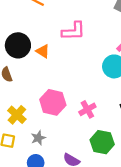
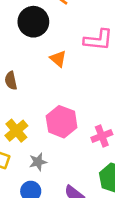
black circle: (18, 45) -> (33, 22), moved

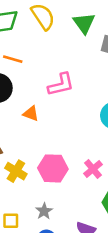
yellow cross: (16, 131) -> (16, 171), moved

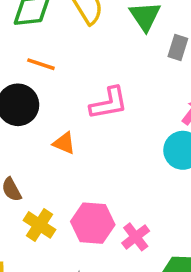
pink cross: (93, 169) -> (136, 237), moved

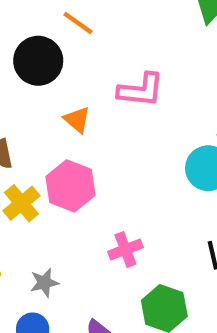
pink hexagon: (93, 223) -> (71, 186), moved

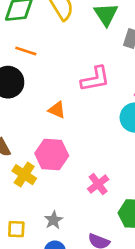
pink L-shape: (141, 90) -> (95, 79), moved
orange triangle: (77, 120) -> (57, 110), moved

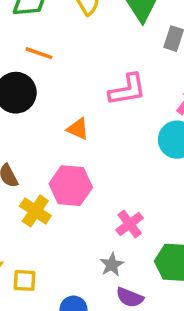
gray star: (54, 220) -> (112, 265), moved

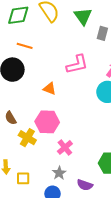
pink cross: (130, 224) -> (65, 147), moved
gray star: (112, 265) -> (59, 173), moved

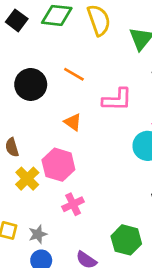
orange line: (25, 46) -> (74, 74), moved
gray star: (59, 173) -> (38, 234), moved

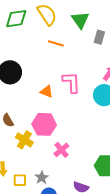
orange line: (74, 74) -> (56, 43), moved
pink L-shape: (117, 100) -> (71, 82), moved, turned -80

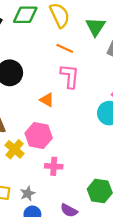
pink L-shape: (71, 82) -> (70, 76), moved
pink cross: (61, 150) -> (54, 166), turned 35

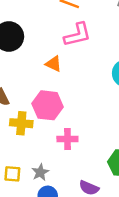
pink L-shape: (70, 76) -> (77, 35), turned 75
yellow cross: (15, 149) -> (21, 123), turned -30

